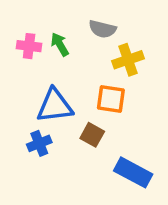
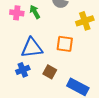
yellow cross: (128, 60) -> (85, 21), moved
brown square: (92, 135) -> (50, 72), moved

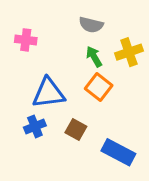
green arrow: (35, 12) -> (94, 57), moved
orange square: (65, 44) -> (99, 87), turned 30

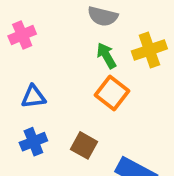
pink cross: (26, 40) -> (22, 35), turned -30
blue triangle: (49, 93) -> (33, 97), moved, size x0.6

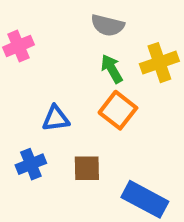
blue triangle: (33, 97) -> (56, 119), moved
brown square: (84, 145) -> (87, 168), turned -30

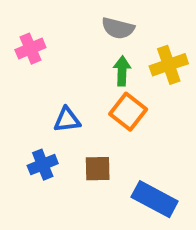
green arrow: (112, 69) -> (122, 71), turned 32

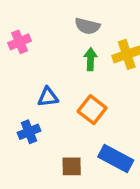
orange square: (128, 112) -> (92, 110), moved
brown square: (98, 169) -> (72, 166), moved

